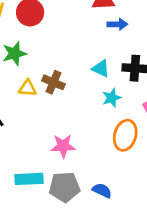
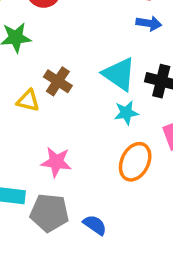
cyan triangle: (101, 68) -> (119, 74), size x1.5
yellow triangle: (28, 88) -> (28, 101), moved

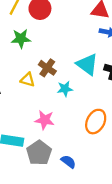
cyan star: (126, 113) -> (65, 89), moved
gray pentagon: (49, 213) -> (39, 153), turned 30

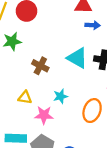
yellow triangle: (28, 80) -> (25, 97), moved
cyan star: (65, 89) -> (60, 96), moved

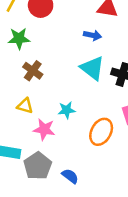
blue arrow: (93, 25) -> (92, 35), moved
brown cross: (40, 66) -> (33, 71), moved

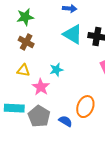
green star: (19, 38) -> (25, 17), moved
pink star: (44, 129) -> (41, 87), turned 30
orange ellipse: (101, 132) -> (85, 107), moved

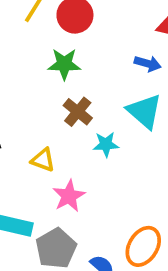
brown cross: (26, 42) -> (78, 112), moved
cyan star: (56, 70) -> (106, 144), moved

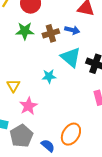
brown cross: (78, 112) -> (51, 33), moved, turned 35
yellow triangle: (43, 160) -> (13, 86), turned 40

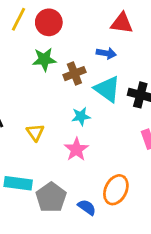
brown cross: (51, 33) -> (74, 74), moved
pink star: (28, 106) -> (76, 149), moved

